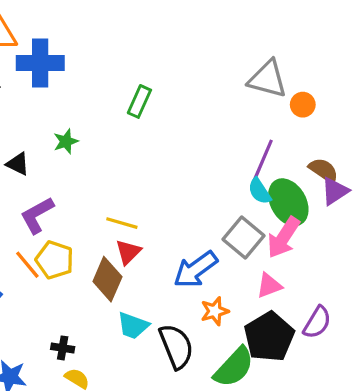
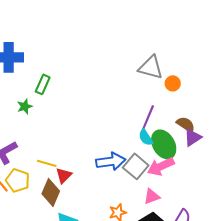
green rectangle: (139, 101) -> (43, 84), moved
yellow line: (122, 223) -> (47, 163), moved
pink arrow: (284, 238) -> (161, 166), turned 32
blue arrow: (195, 270) -> (111, 161), moved, turned -152

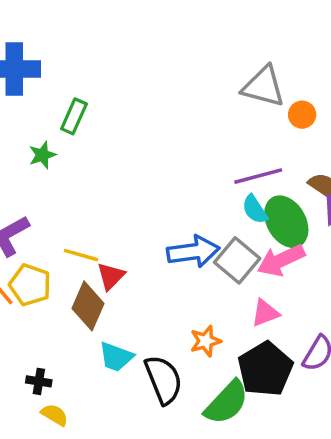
purple line: (148, 118) -> (258, 176), turned 52

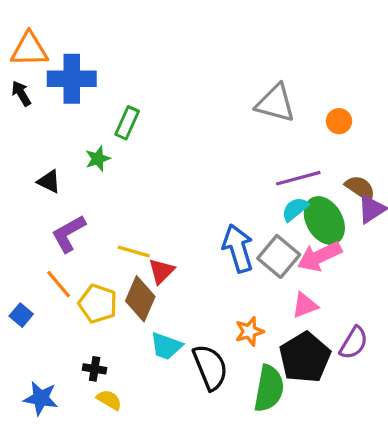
gray triangle: (263, 87) -> (275, 103), moved
cyan semicircle: (255, 209) -> (295, 209), turned 84
blue arrow: (193, 252) -> (238, 248), turned -99
yellow pentagon: (30, 285) -> (98, 304), moved
green semicircle: (227, 402) -> (269, 388), turned -33

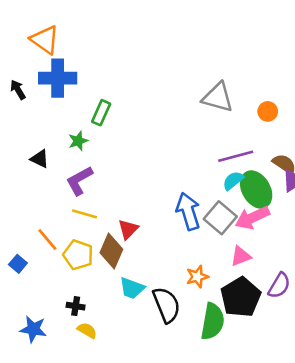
orange triangle: (29, 49) -> (45, 40), moved, turned 36
purple L-shape: (68, 234) -> (79, 181), moved
yellow line: (134, 252) -> (85, 214), moved

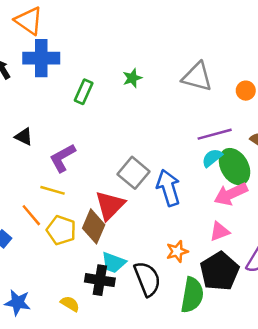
green star: (78, 141) -> (132, 78), moved
yellow line: (85, 214) -> (53, 190), moved
gray square: (220, 218) -> (134, 173), moved
red triangle: (128, 229) -> (110, 205), size x1.5
black cross: (76, 306) -> (100, 280), moved, size x1.6

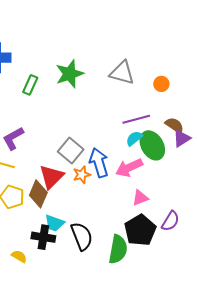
green star: (132, 78) -> (70, 74), size x1.8
pink arrow: (231, 194) -> (129, 168), moved
orange star: (177, 251) -> (82, 175), moved

